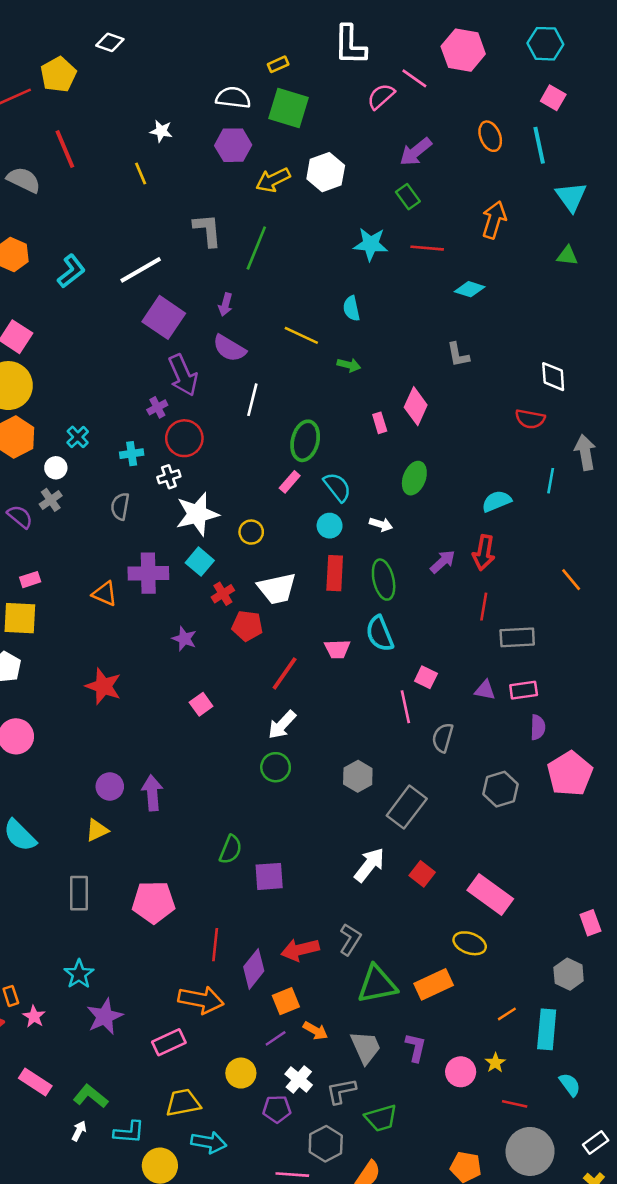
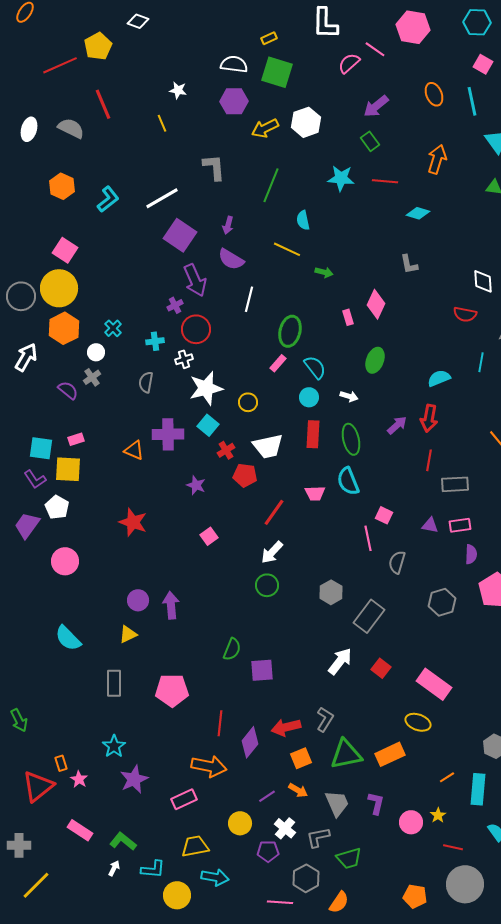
green line: (256, 248) -> (271, 185), moved
cyan semicircle: (351, 308) -> (303, 220), moved
orange square: (286, 1001) -> (301, 758), moved

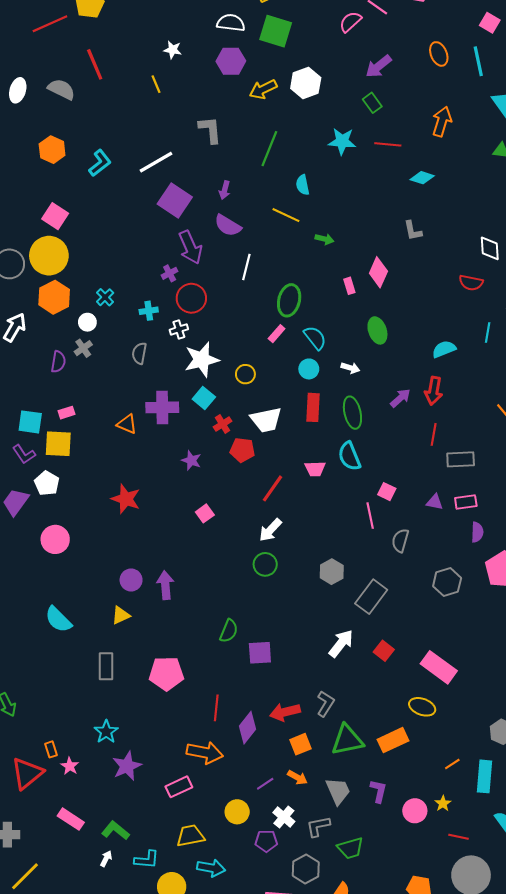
green ellipse: (375, 360) -> (377, 330), turned -40
purple semicircle: (68, 390) -> (58, 362), turned 60

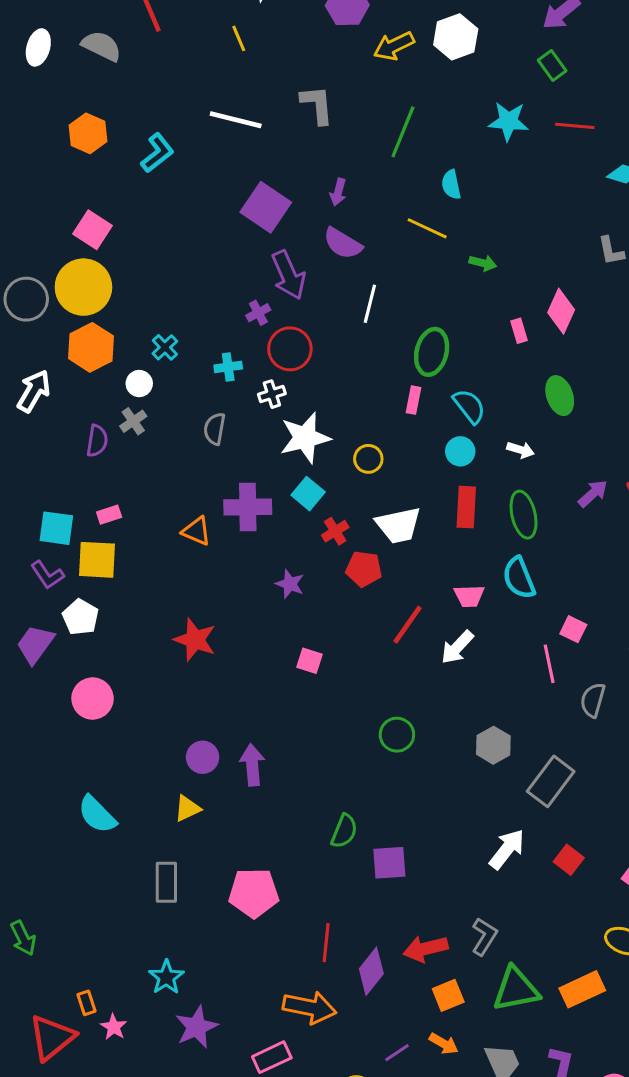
white line: (156, 162) -> (236, 120), moved, turned 44
pink rectangle: (277, 334) -> (414, 400), turned -30
pink square: (205, 513) -> (310, 661), turned -36
white arrow: (270, 530) -> (457, 647), moved

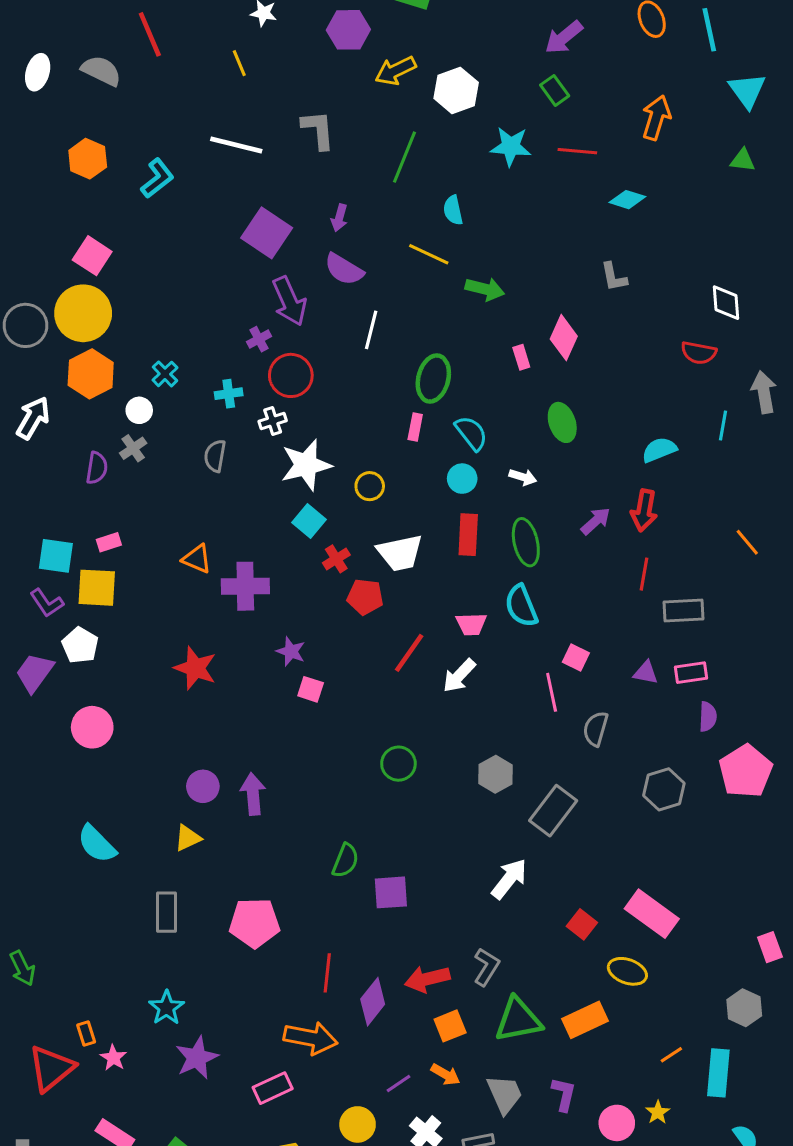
white hexagon: (456, 37) -> (456, 90), moved
green arrow: (483, 263) -> (485, 289), size x1.4
purple cross: (248, 507) -> (245, 586), moved
purple star: (290, 584) -> (291, 651), moved
red square: (569, 860) -> (582, 924), moved

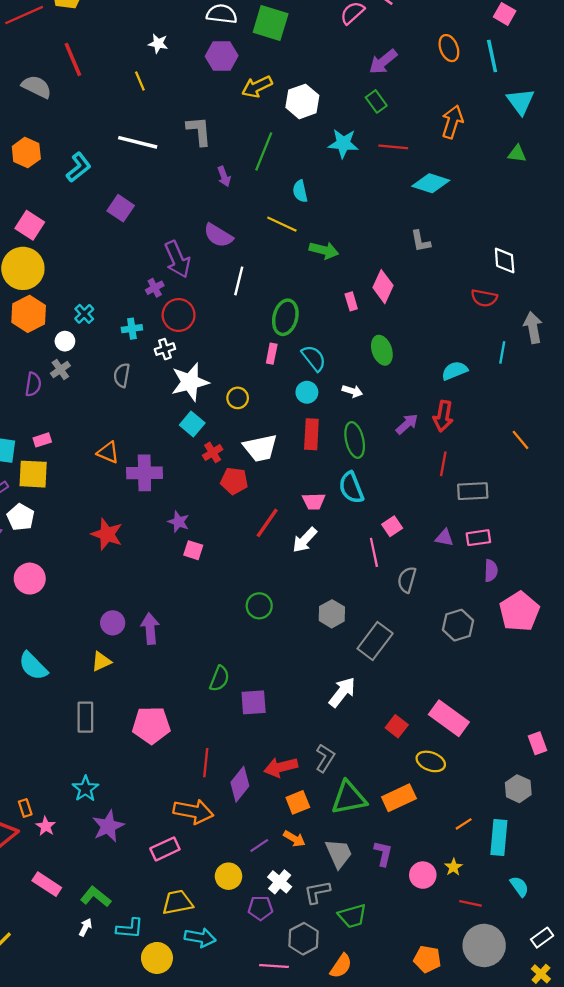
cyan diamond: (627, 200) -> (431, 183), size x1.4
purple arrow: (339, 218) -> (224, 176), moved, turned -36
purple square: (267, 233) -> (121, 208), moved, size x0.7
pink square: (576, 657) -> (392, 526), turned 30

